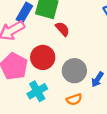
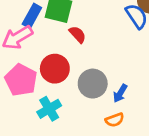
orange semicircle: (74, 99) -> (115, 120), moved

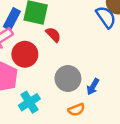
red circle: (55, 69) -> (25, 54), moved
orange semicircle: (115, 120) -> (76, 110), moved

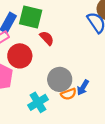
cyan cross: (29, 102) -> (38, 102), moved
orange semicircle: (76, 110) -> (69, 94), moved

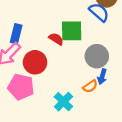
green square: (31, 17) -> (72, 31), moved
gray circle: (60, 79) -> (97, 56), moved

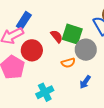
gray circle: (97, 56) -> (86, 50), moved
orange semicircle: (90, 86) -> (68, 63), moved

